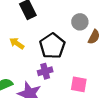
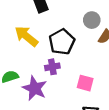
yellow arrow: (17, 43) -> (26, 36), size x1.6

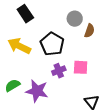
purple cross: (52, 67) -> (59, 71), moved
pink square: (85, 83) -> (81, 67), moved

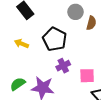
yellow arrow: (19, 46) -> (21, 44), size x0.6
pink square: (81, 67) -> (87, 76), moved

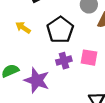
pink square: (87, 76) -> (89, 58), moved

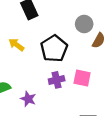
purple star: (37, 80) -> (28, 99), size x0.6

